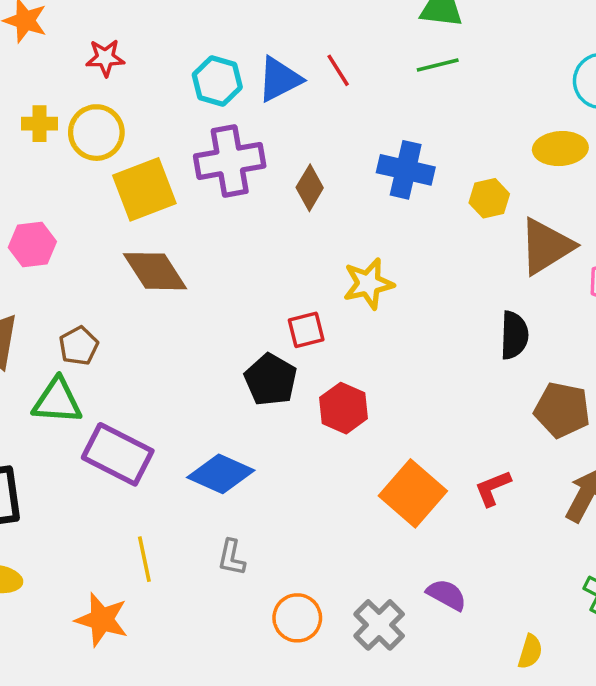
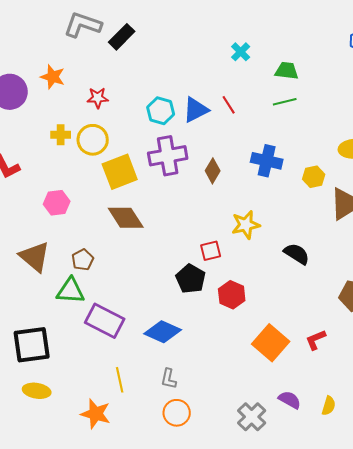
black semicircle: (514, 335) -> (297, 254), moved, turned -60
orange circle: (297, 618) -> (177, 413), moved
yellow semicircle: (530, 652) -> (329, 406), moved

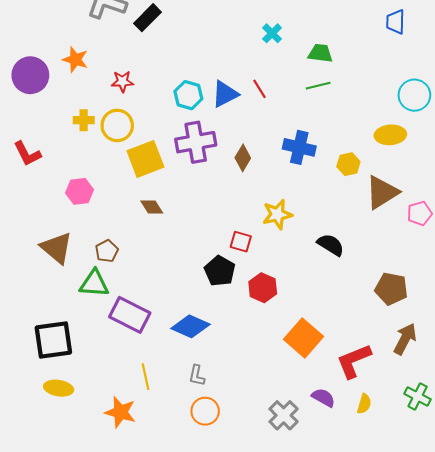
brown diamond: (126, 218) -> (152, 207), size x0.6
red square: (211, 251) -> (241, 242), turned 30
red L-shape: (316, 340) -> (354, 361), moved, size x1.6

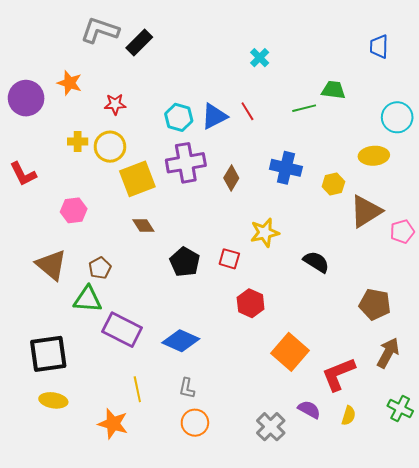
green trapezoid: (320, 53) -> (333, 90), moved
black pentagon: (220, 271) -> (185, 262), moved

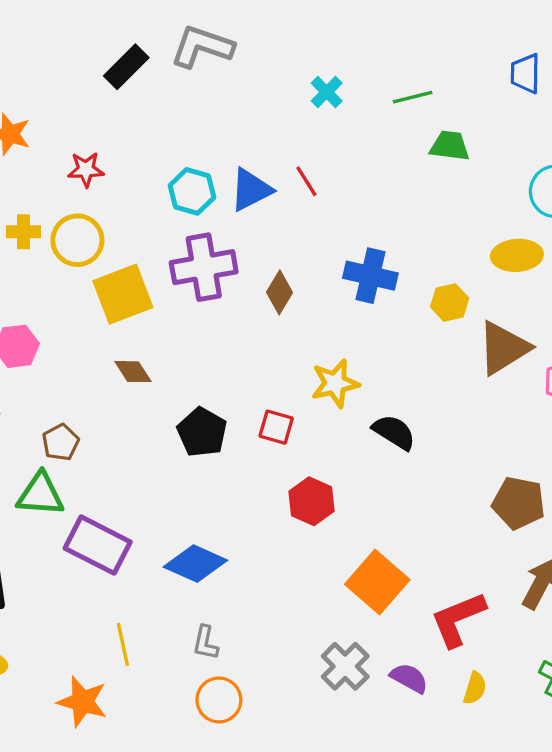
gray L-shape: (100, 30) -> (202, 47), moved
green line: (304, 108) -> (413, 97), moved
black semicircle: (316, 262) -> (394, 432), moved
gray cross: (271, 427) -> (345, 666), moved

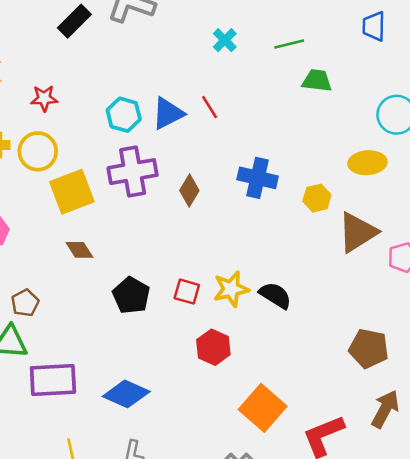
yellow star: (335, 383) -> (231, 289), moved
purple rectangle: (98, 545) -> (53, 380), turned -30

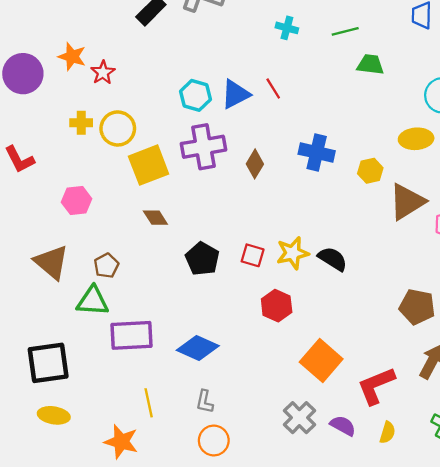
cyan cross: (225, 40) -> (287, 28), turned -30
red star: (44, 98) -> (103, 72), moved, turned -30

